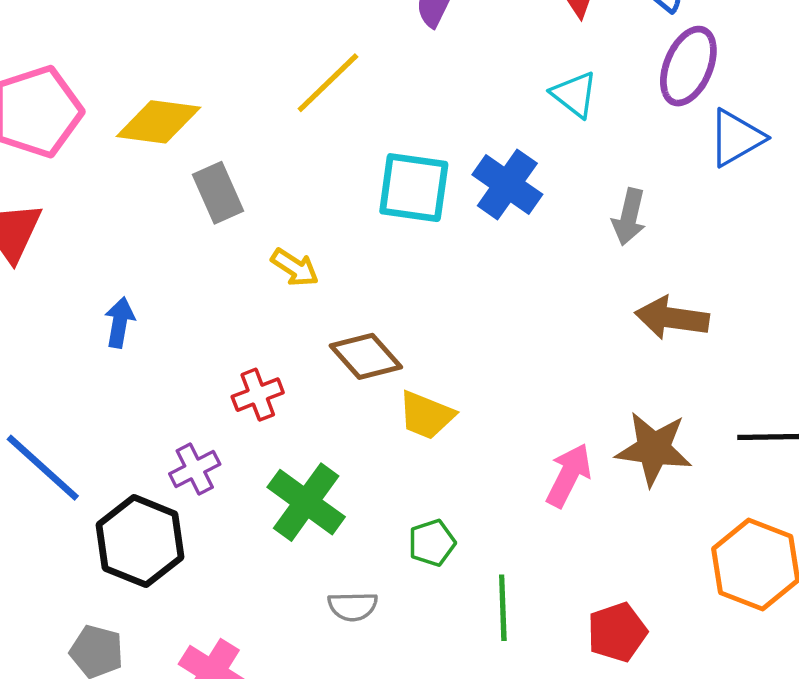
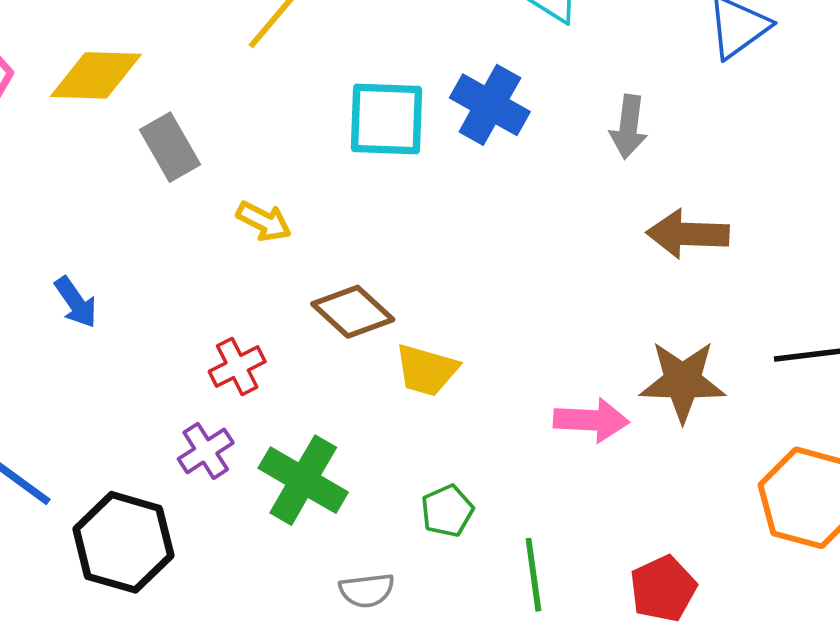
blue arrow: (120, 322) -> (76, 302), turned 141
purple cross: (195, 469) -> (206, 451), moved
pink arrow: (569, 475) -> (591, 420), turned 72

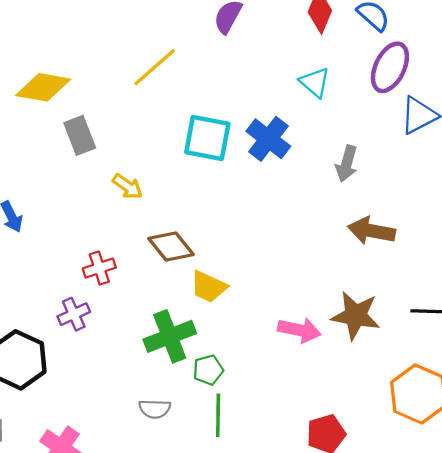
green cross: (303, 480) -> (170, 336), moved, turned 30
green line: (533, 575) -> (218, 415), moved

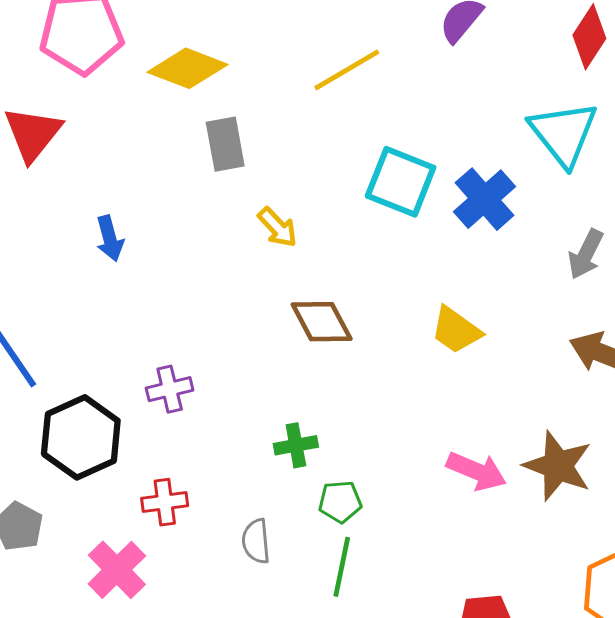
cyan triangle: (315, 82) -> (564, 133), size x1.6
red cross: (99, 268) -> (165, 502), moved
yellow trapezoid: (209, 287) -> (456, 330), moved
green cross: (170, 336) -> (296, 445), size x0.6
gray semicircle: (155, 409) -> (256, 541), turned 72

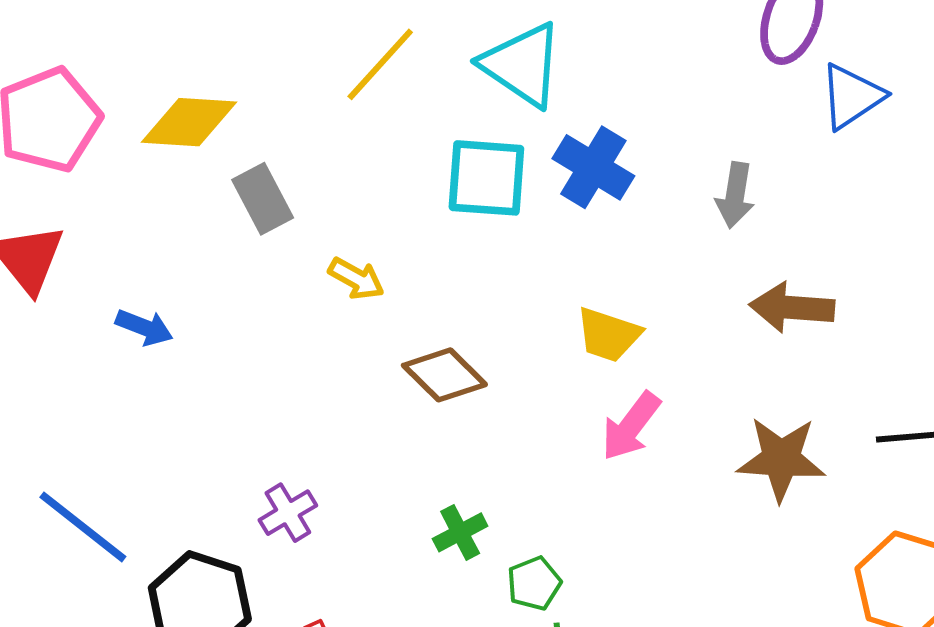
cyan triangle: (564, 133) -> (522, 65), moved
blue arrow: (110, 238) -> (144, 327), moved, turned -36
pink arrow: (476, 471) -> (631, 426), moved, turned 122

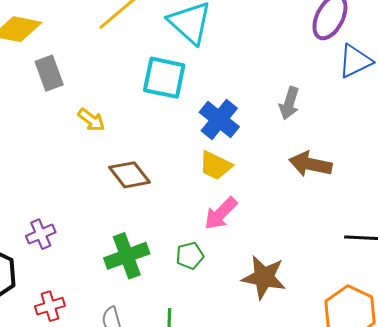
blue cross: (593, 167) -> (219, 119), moved
brown star: (781, 459) -> (264, 277), moved
green cross: (460, 532) -> (127, 256), size x1.6
green pentagon: (534, 583) -> (190, 256), moved

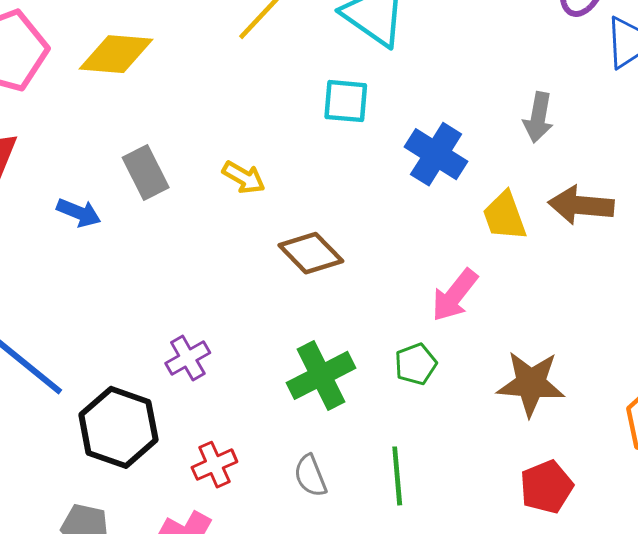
gray rectangle: (49, 73) -> (146, 173), moved
cyan square: (164, 78) -> (346, 101), size x0.7
yellow trapezoid: (215, 166) -> (504, 216), moved, turned 51

